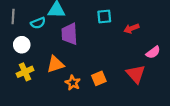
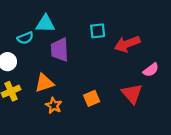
red arrow: (131, 28) -> (127, 44), size x1.5
orange star: (73, 83) -> (54, 105), moved

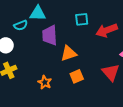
orange triangle: (44, 83) -> (69, 53), moved

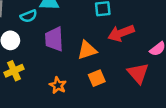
red arrow: (107, 30) -> (121, 33), moved
purple trapezoid: (50, 35) -> (54, 39), moved

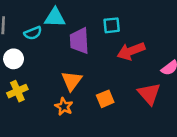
purple trapezoid: (54, 39) -> (79, 41), moved
orange triangle: (87, 50) -> (72, 81), moved, turned -35

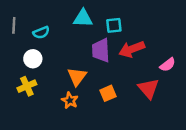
cyan triangle: (55, 18) -> (83, 18), moved
purple trapezoid: (79, 41) -> (101, 50), moved
white circle: (14, 59) -> (33, 59), moved

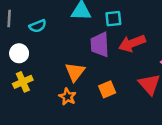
white circle: (33, 59) -> (19, 53), moved

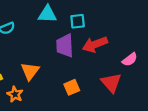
orange triangle: (75, 72) -> (30, 71), moved
orange star: (67, 97) -> (15, 94), moved

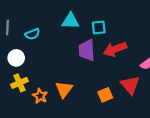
orange triangle: (30, 71) -> (64, 89), moved
orange square: (72, 87) -> (105, 95), moved

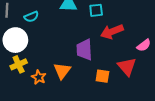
purple trapezoid: (87, 50) -> (84, 50), moved
white circle: (16, 58) -> (15, 40), size x1.5
orange square: (105, 95) -> (102, 76), turned 32

